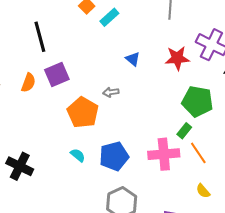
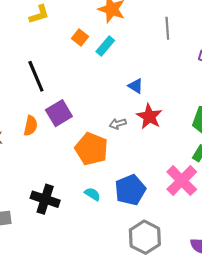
red star: (177, 58) -> (149, 116), moved, turned -30
pink cross: (164, 154) -> (182, 181), turned -32
black cross: (20, 166) -> (45, 199), moved

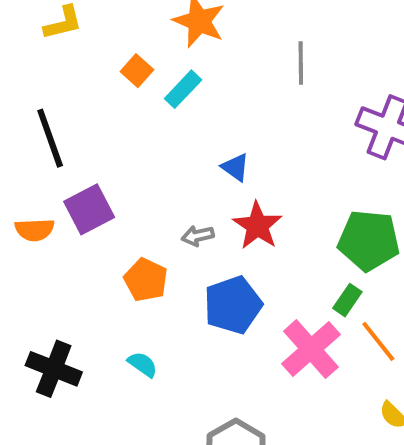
orange semicircle: (31, 126) -> (35, 230), turned 72
orange pentagon: (91, 149) -> (146, 280), size x0.7
blue pentagon: (130, 190) -> (233, 305), moved

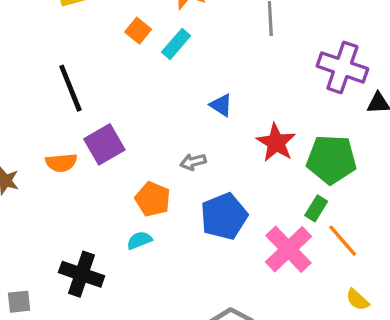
red star: (257, 226) -> (276, 143), moved
cyan semicircle: (143, 364) -> (139, 240), moved, turned -55

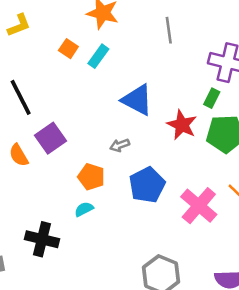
blue triangle: (221, 105) -> (137, 100), size x1.8
orange semicircle: (61, 163) -> (19, 155), turned 70
green rectangle: (316, 208) -> (212, 98), moved

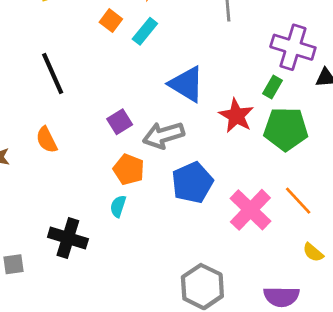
purple square: (51, 138) -> (120, 122), moved, size x0.7
gray arrow: (120, 145) -> (163, 135), size x1.8
cyan semicircle: (84, 209) -> (118, 206), turned -48

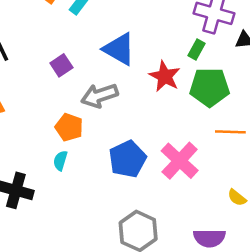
purple square: (120, 122) -> (61, 65), moved
blue pentagon: (192, 183) -> (128, 159), moved
orange line: (298, 201) -> (230, 132), moved, turned -44

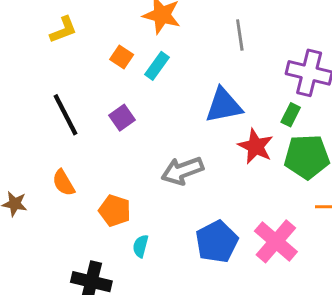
blue triangle: (119, 49) -> (224, 105), moved, turned -39
purple square: (61, 65) -> (122, 118), moved
orange pentagon: (69, 127) -> (115, 211), moved

